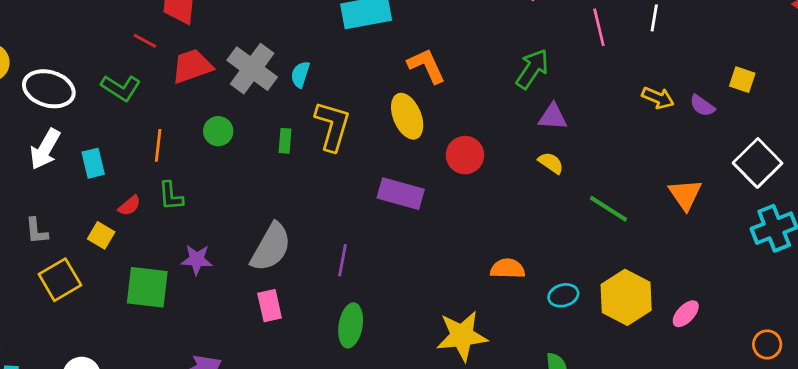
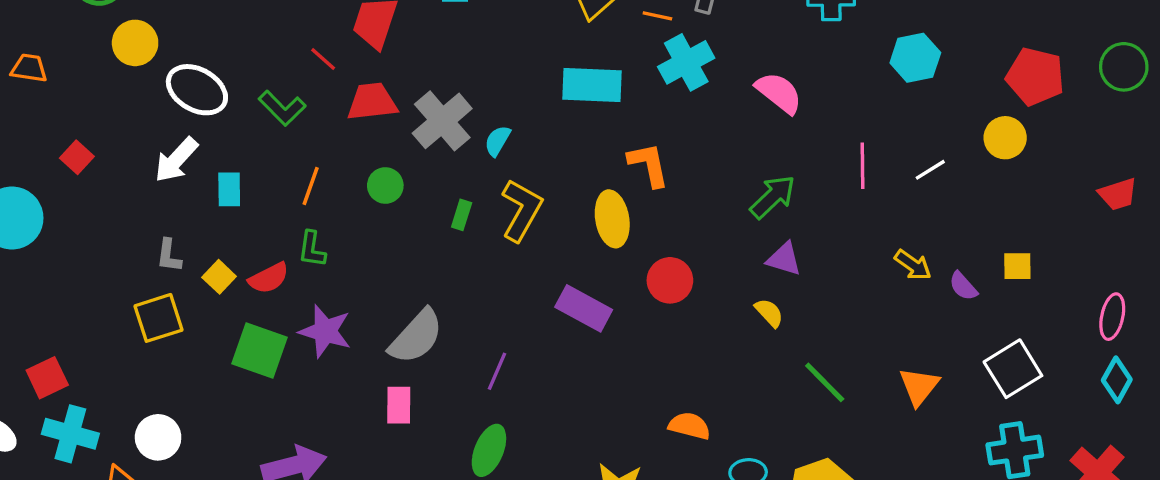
white line: (654, 18) -> (930, 170), turned 36
yellow square: (742, 80) -> (1017, 266), turned -32
red semicircle: (129, 206) -> (269, 278), moved, size x1.4
gray L-shape: (37, 231) -> (169, 256), moved
purple star: (197, 260) -> (325, 331), size x1.4

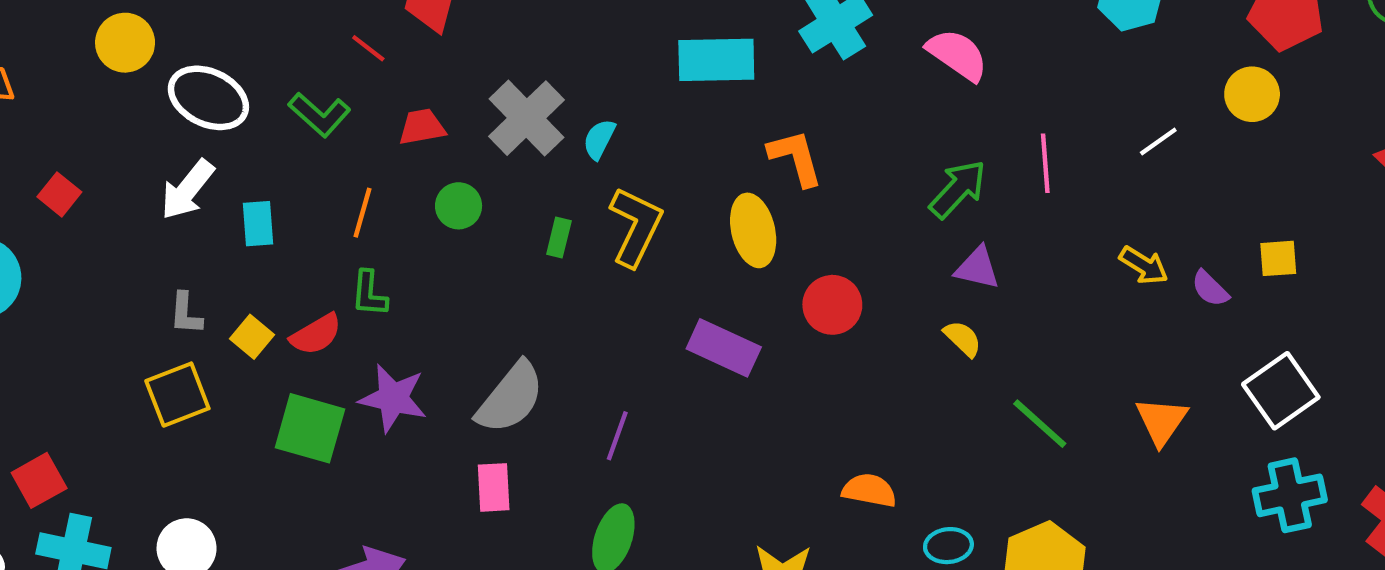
red trapezoid: (372, 102) -> (422, 127), moved, size x0.7
pink line: (862, 166) -> (1045, 163), moved

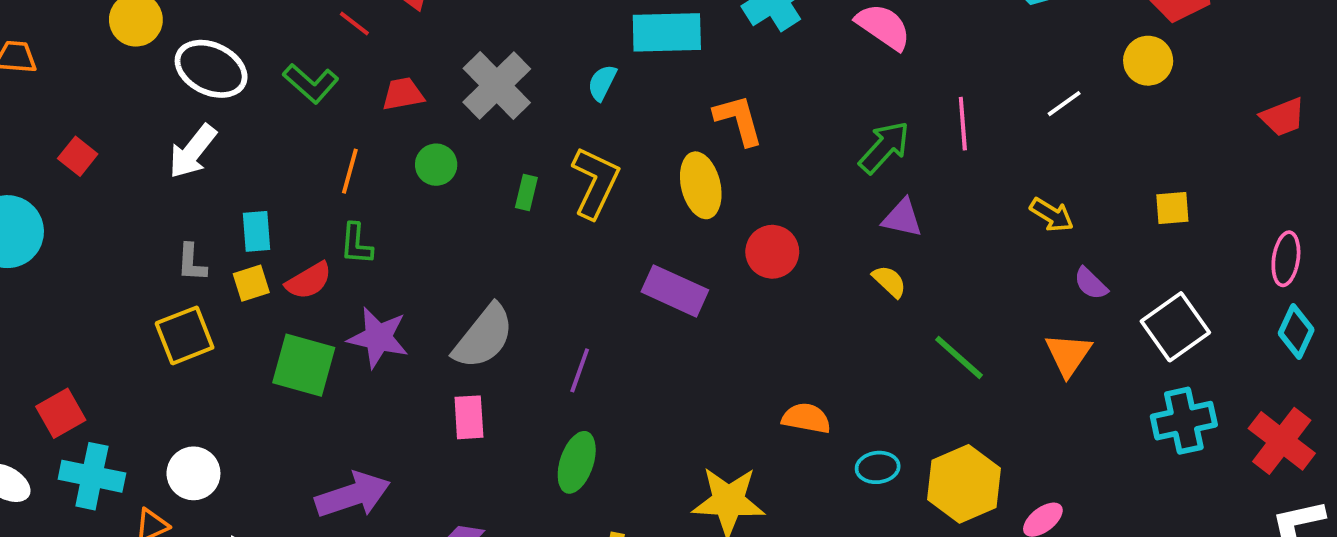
cyan semicircle: (599, 139) -> (602, 83), moved
cyan rectangle: (258, 224) -> (257, 231), moved
purple semicircle: (1210, 289) -> (1091, 283), moved
yellow square: (252, 337) -> (251, 283), turned 33

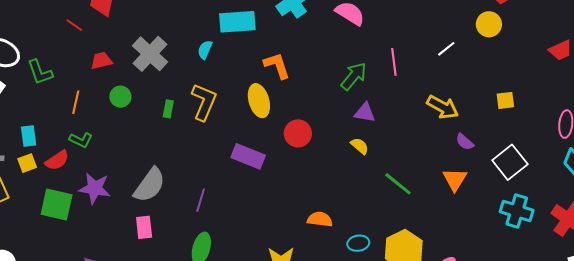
green L-shape: (311, 83) -> (40, 72), moved, turned 32
yellow arrow: (1052, 215) -> (443, 107), size x1.4
green L-shape: (356, 244) -> (81, 140), turned -65
cyan cross: (1184, 421) -> (517, 211), turned 32

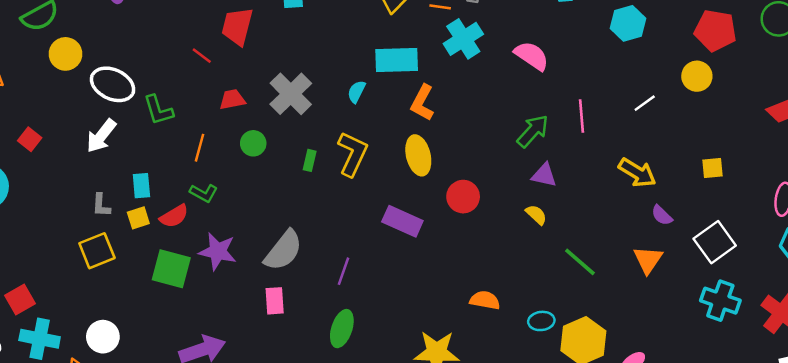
orange L-shape: (277, 66) -> (422, 103), moved, turned -136
cyan ellipse: (358, 243) -> (541, 321), moved

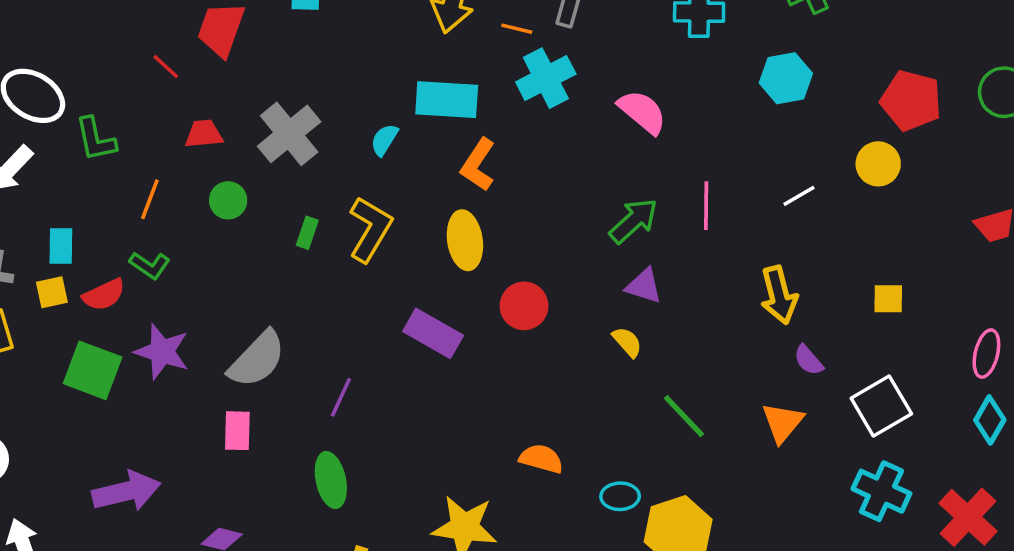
yellow arrow: (637, 173) -> (779, 295), turned 39
green ellipse: (342, 329) -> (331, 480), turned -36

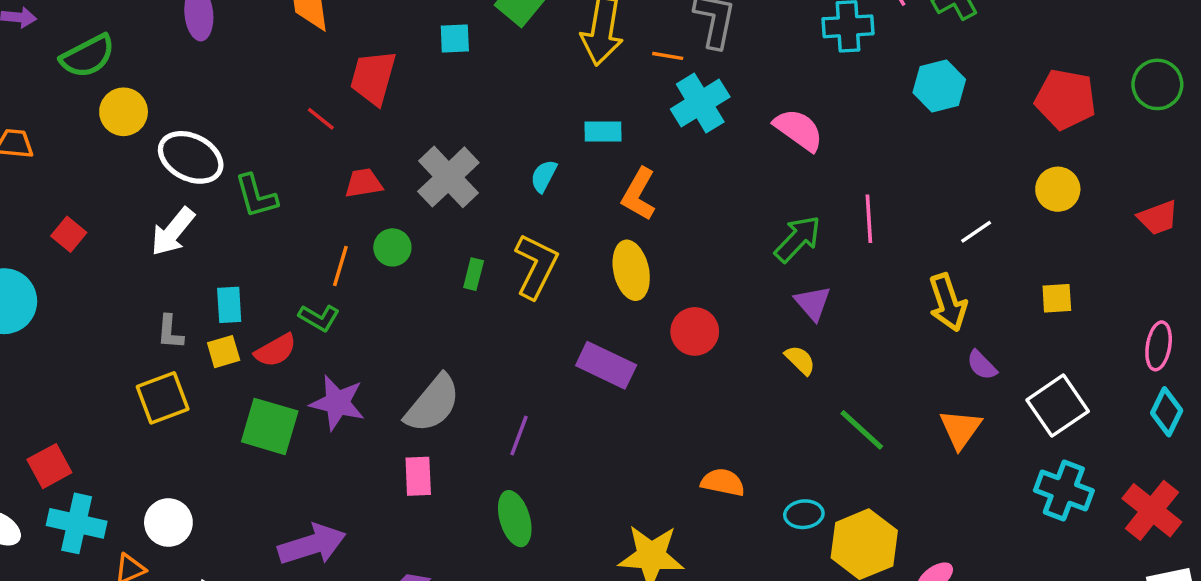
cyan rectangle: (447, 100) -> (603, 132), size x0.6
yellow circle: (878, 164) -> (1058, 189), moved
white line: (799, 196) -> (976, 232), moved
orange line: (150, 199) -> (340, 266), moved
purple triangle: (644, 286) -> (813, 303), turned 36

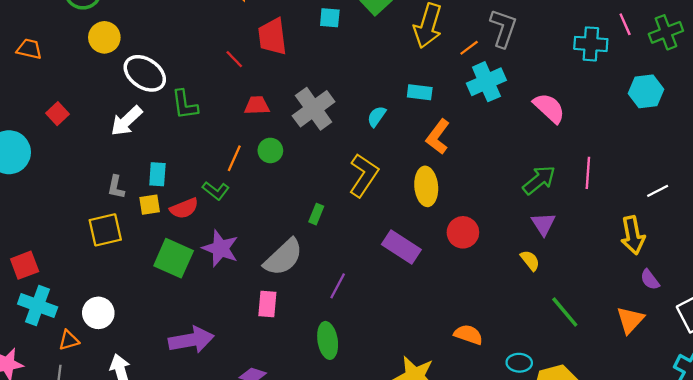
orange line: (668, 56) -> (469, 48), turned -54
red trapezoid: (373, 78) -> (272, 36), turned -30
green rectangle: (474, 274) -> (316, 214), moved

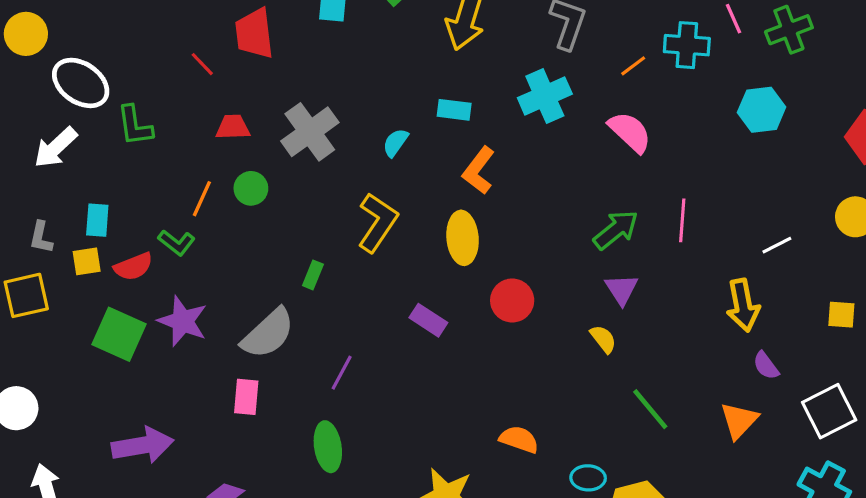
orange line: (469, 48) -> (633, 66), moved
purple rectangle: (401, 247) -> (428, 320), size x0.7

